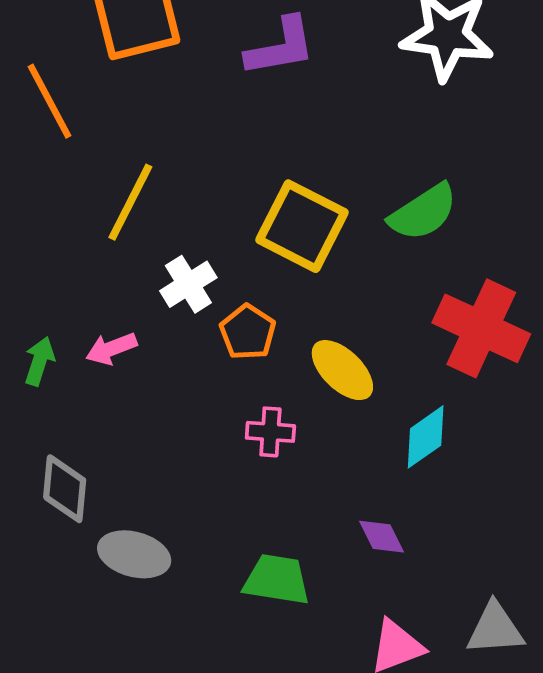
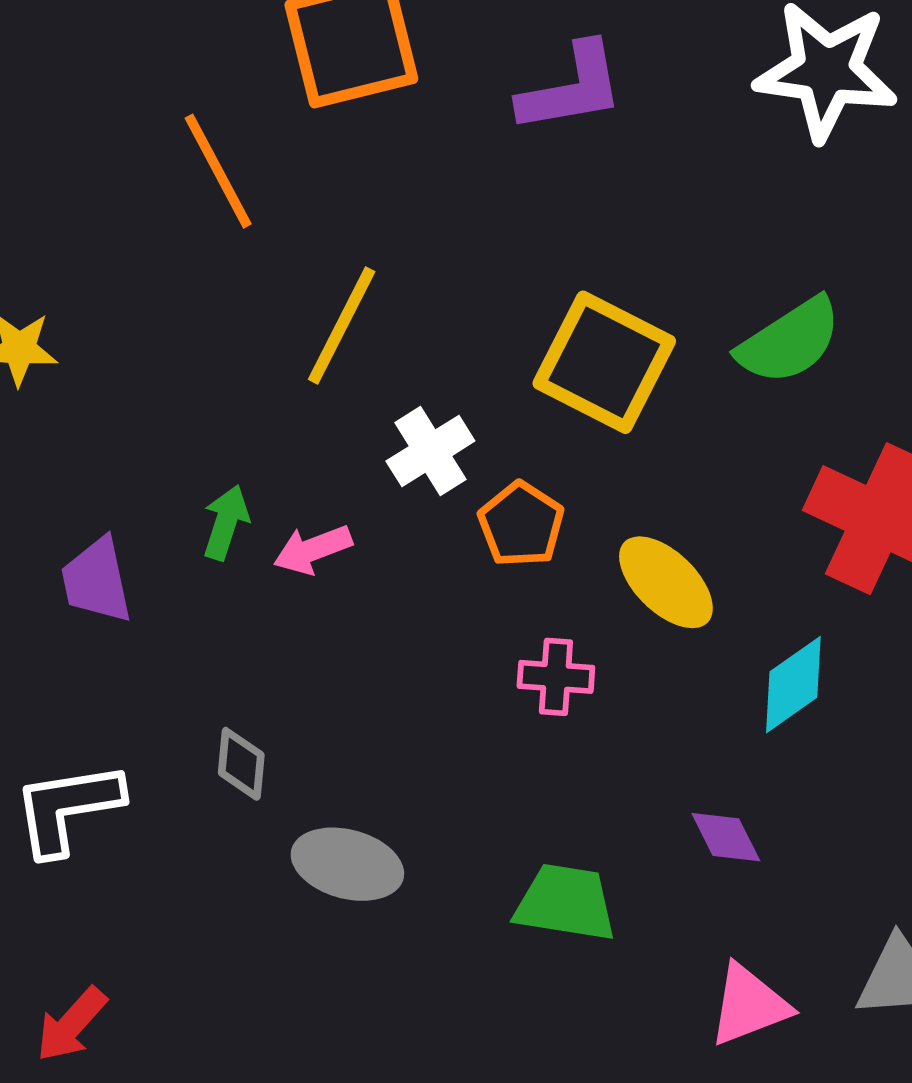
green arrow: (39, 361) -> (226, 522), moved
gray diamond: (65, 489) -> (241, 764), size x0.7

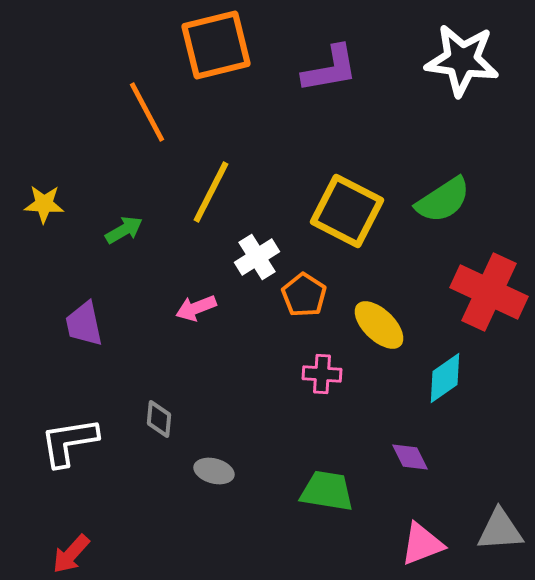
green arrow: (226, 522) -> (124, 230), moved, turned 42
gray ellipse: (347, 864) -> (214, 471), size x0.7

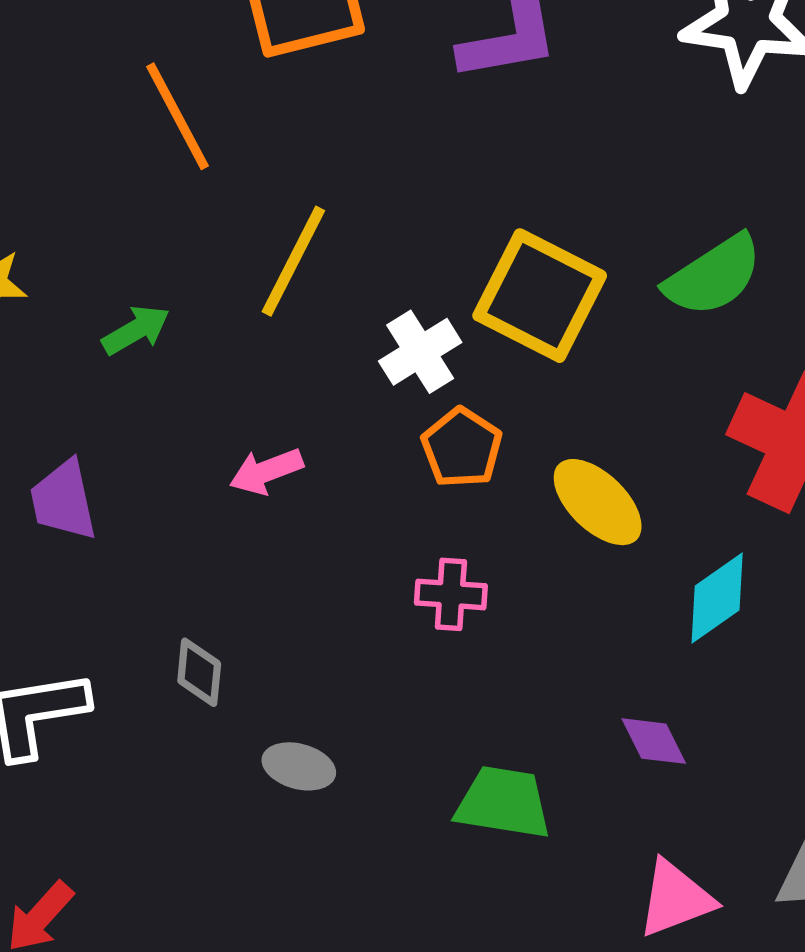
white cross: (257, 257) -> (420, 352), moved
pink cross: (322, 374) -> (451, 594), moved

